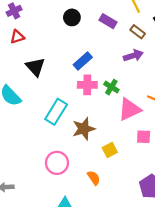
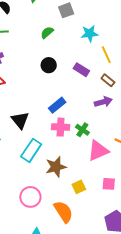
black triangle: (35, 67) -> (20, 120), moved
pink square: (144, 137) -> (109, 184), moved
orange semicircle: (94, 178) -> (63, 212), size x1.6

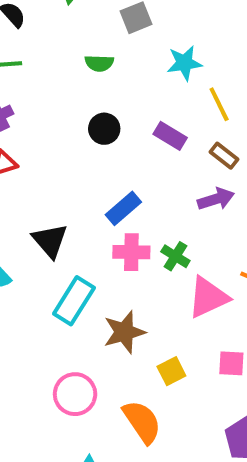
green semicircle: (47, 32) -> (99, 63), turned -136

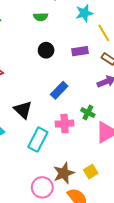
purple rectangle: (170, 136) -> (80, 51), turned -35
pink cross: (131, 252) -> (65, 124), moved
brown star: (124, 332) -> (64, 173), moved

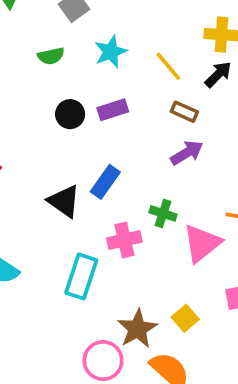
cyan star: (84, 13) -> (111, 52), moved
purple rectangle: (80, 51) -> (113, 110), moved
black triangle: (23, 110) -> (64, 201), moved

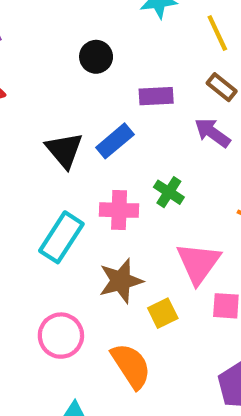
purple rectangle: (113, 110) -> (156, 96), moved
purple arrow: (187, 153) -> (212, 133), turned -128
pink triangle: (202, 243) -> (198, 263), moved, turned -30
brown star: (137, 329) -> (121, 281), moved

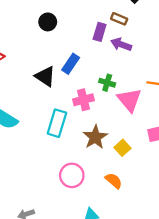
purple rectangle: (156, 96) -> (100, 32), moved, turned -54
pink triangle: (198, 263) -> (129, 100), moved
orange semicircle: (131, 366) -> (114, 181), size x0.7

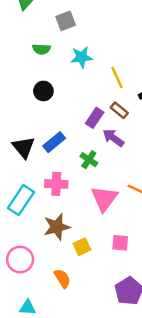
green cross: (107, 83) -> (89, 160), moved

